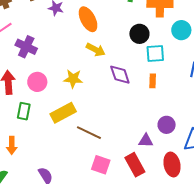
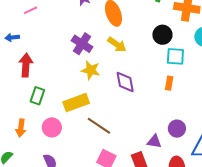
purple cross: (26, 47) -> (82, 44), moved
purple diamond: (120, 75) -> (125, 82), moved
pink circle: (37, 82) -> (52, 127), moved

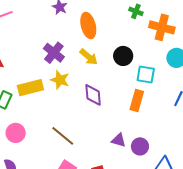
black circle: (162, 35) -> (123, 56), moved
orange rectangle: (169, 83) -> (137, 100), size x1.5
yellow rectangle: (76, 103) -> (30, 88), moved
purple triangle: (154, 141) -> (119, 140), moved

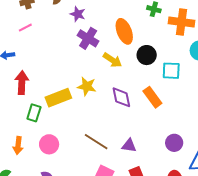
orange ellipse: (88, 25) -> (124, 31), moved
purple cross: (54, 53) -> (88, 38), moved
orange rectangle: (137, 100) -> (152, 97), moved, turned -45
purple triangle: (119, 140) -> (129, 146), moved

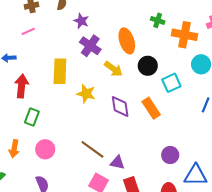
cyan square: (171, 71) -> (171, 83), turned -30
yellow rectangle: (58, 98) -> (60, 71), moved, turned -70
purple triangle: (129, 146) -> (117, 163), moved

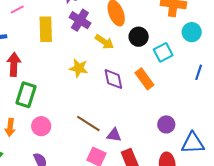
yellow rectangle: (60, 71) -> (46, 29), moved
green rectangle: (32, 117) -> (26, 95), size x1.4

